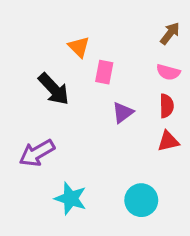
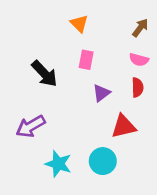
orange triangle: (79, 47) -> (79, 24), moved
red triangle: (168, 141) -> (124, 126), moved, size x1.4
cyan circle: (141, 200) -> (103, 161), moved

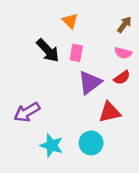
black arrow: (44, 74) -> (48, 50), moved
red semicircle: (137, 87) -> (122, 78), turned 56
purple triangle: (101, 93) -> (90, 83), size x1.5

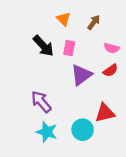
brown arrow: (124, 25) -> (94, 22), moved
purple arrow: (27, 112) -> (41, 102), moved, turned 80
red triangle: (110, 112) -> (105, 113), moved

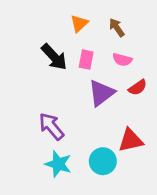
orange triangle: (64, 19) -> (79, 23), turned 32
brown arrow: (94, 22) -> (117, 28), turned -72
pink semicircle: (112, 48) -> (122, 60), moved

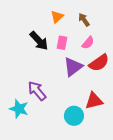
pink semicircle: (122, 60) -> (88, 43), turned -64
red semicircle: (138, 87) -> (99, 63), size x1.5
cyan star: (58, 164) -> (19, 109), moved

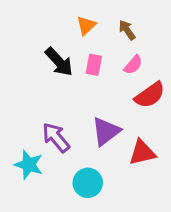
purple triangle: (73, 67) -> (106, 131), moved
cyan circle: (74, 116) -> (88, 183), moved

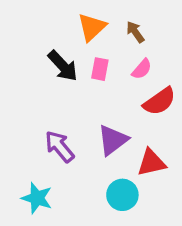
orange triangle: (86, 25) -> (92, 27), size x1.4
cyan star: (29, 165) -> (37, 198), moved
cyan circle: (88, 183) -> (122, 195), moved

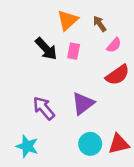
pink semicircle: (142, 69) -> (114, 45), moved
red triangle: (151, 163) -> (119, 144), moved

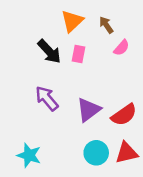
red semicircle: (118, 75) -> (124, 115), moved
purple arrow: (44, 108) -> (47, 98), moved

